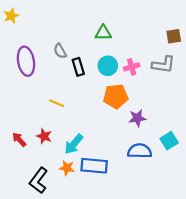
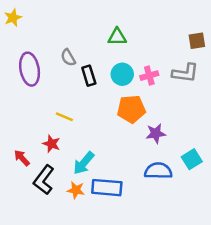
red star: (44, 136) -> (51, 144), moved
black L-shape: (38, 180) -> (44, 180), moved

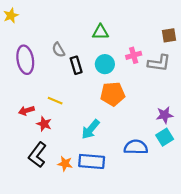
pink cross: (149, 76) -> (134, 55), moved
purple star: (156, 133) -> (165, 115), moved
red arrow: (22, 158) -> (26, 111), moved, turned -64
cyan arrow: (84, 163) -> (90, 129), moved

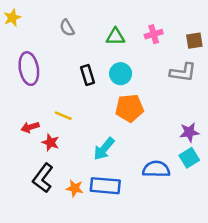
gray semicircle: (58, 50) -> (67, 28), moved
pink cross: (134, 55) -> (154, 34), moved

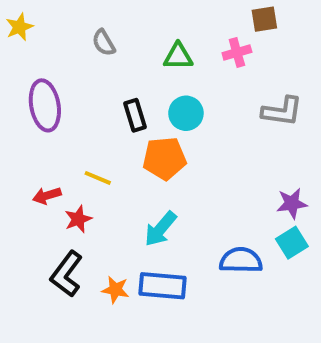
brown square: (194, 41) -> (264, 19), moved
orange pentagon: (129, 108) -> (164, 158), moved
red star: (51, 142) -> (78, 219), turned 30

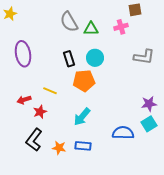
gray semicircle: (104, 43) -> (69, 22), moved, size x1.5
blue rectangle: (162, 286) -> (83, 146), size x0.7

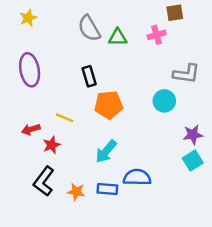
yellow star: (10, 14) -> (28, 18), moved
cyan circle: (95, 58) -> (164, 101), moved
blue semicircle: (123, 133) -> (137, 177), moved

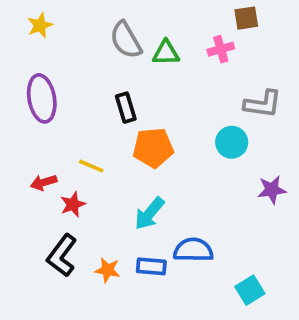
cyan square: (193, 161) -> (250, 290), moved

